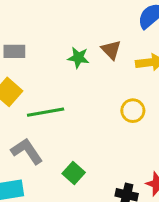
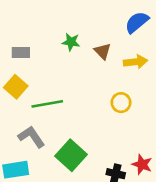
green star: (78, 58) -> (71, 42), moved
green square: (74, 173) -> (71, 155), size x1.6

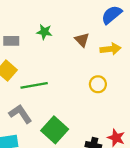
green star: (71, 42) -> (44, 32), moved

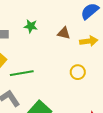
brown triangle: (82, 40) -> (64, 33), turned -32

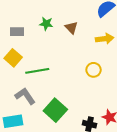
brown triangle: (64, 33) -> (71, 28), moved, turned 32

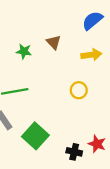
green star: (46, 24) -> (24, 51), moved

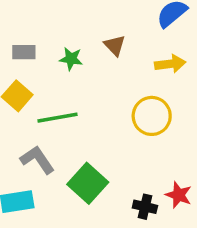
yellow circle: (79, 90) -> (152, 116), size x1.5

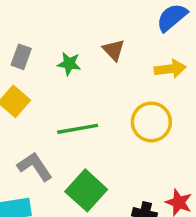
gray rectangle: (24, 52) -> (21, 57), turned -70
green line: (58, 118) -> (78, 129), moved

